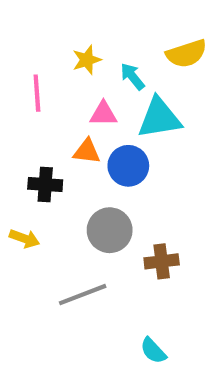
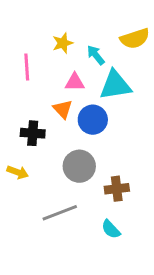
orange triangle: (87, 151) -> (63, 109), turned 40
cyan semicircle: (153, 351) -> (111, 229), moved

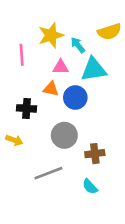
yellow star: (63, 43) -> (51, 35), size x1.5
orange triangle: (63, 109) -> (51, 89), turned -35

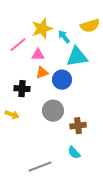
pink line: (22, 55) -> (18, 45), turned 54
pink triangle: (61, 67) -> (38, 55), moved
orange triangle: (51, 89) -> (42, 73), turned -32
gray line: (48, 173) -> (40, 167), moved

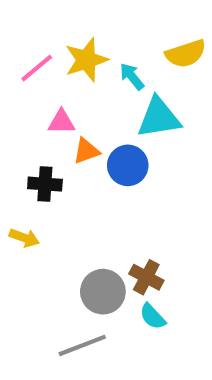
pink line: (18, 45) -> (37, 68), moved
pink triangle: (38, 55) -> (61, 122), moved
gray circle: (53, 111) -> (103, 292), moved
brown cross: (78, 126) -> (146, 277), moved, turned 35

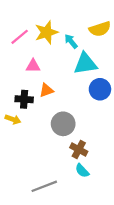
orange triangle: (86, 151) -> (46, 90), moved
blue circle: (128, 165) -> (100, 89), moved
yellow arrow: (24, 238) -> (13, 119), moved
gray circle: (103, 292) -> (63, 124), moved

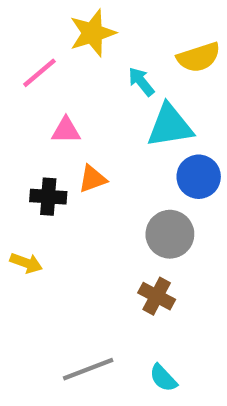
yellow star: (46, 32) -> (92, 33), moved
yellow arrow: (13, 119) -> (26, 263), moved
gray circle: (63, 124) -> (170, 234), moved
cyan semicircle: (82, 171) -> (163, 378), moved

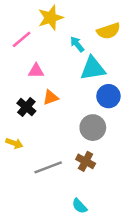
black cross: (48, 197) -> (26, 107), turned 36
gray line: (88, 369) -> (48, 167), moved
cyan semicircle: (163, 378) -> (80, 206), moved

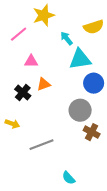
brown cross: (86, 161) -> (92, 132), moved

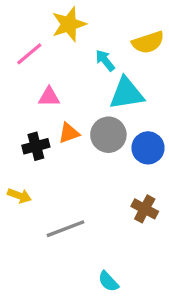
blue circle: (94, 83) -> (148, 148), moved
black cross: (23, 92) -> (36, 146), turned 35
gray circle: (80, 110) -> (108, 135), moved

